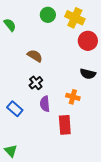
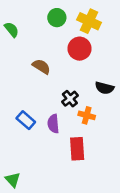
red circle: (88, 41) -> (80, 49), moved
black cross: (36, 83) -> (70, 99), moved
blue rectangle: (15, 109) -> (26, 120), moved

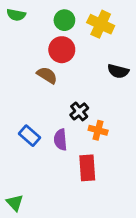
green semicircle: (12, 30) -> (16, 15), moved, turned 140
red circle: (80, 49) -> (62, 50), moved
black semicircle: (105, 88) -> (118, 71), moved

